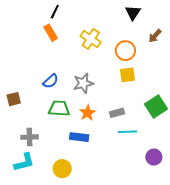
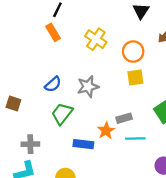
brown square: (14, 99) -> (13, 103), turned 32
green trapezoid: (59, 109) -> (62, 114), turned -55
orange star: (87, 113) -> (106, 131), moved

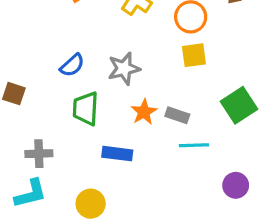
green trapezoid: (62, 114) -> (86, 109), turned -35
gray rectangle: (124, 118) -> (177, 115), turned 35
orange star: (106, 131) -> (144, 112), moved

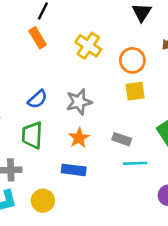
green trapezoid: (86, 109) -> (32, 135), moved
orange star: (144, 112) -> (79, 138), moved
yellow circle: (91, 204) -> (43, 201), moved

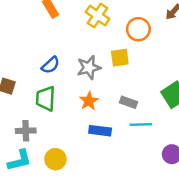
yellow square: (135, 91) -> (120, 58), moved
blue rectangle: (74, 170) -> (100, 131), moved

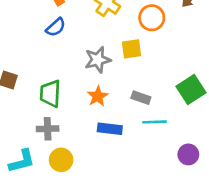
blue semicircle: (50, 65) -> (56, 27), moved
gray cross: (26, 131) -> (48, 129), moved

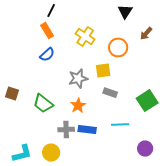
green trapezoid: (50, 94) -> (43, 104), turned -55
gray rectangle: (141, 98) -> (110, 93), moved
gray cross: (48, 129) -> (66, 130), moved

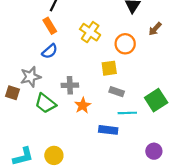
gray star: (78, 79) -> (31, 77), moved
cyan line: (120, 125) -> (127, 113), moved
gray cross: (66, 130) -> (70, 85), moved
blue rectangle: (87, 130) -> (108, 130), moved

